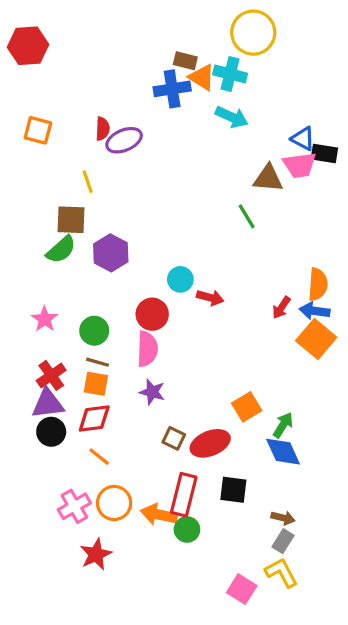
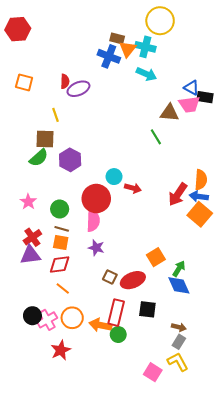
orange triangle: (202, 77) -> (128, 49), turned 36
blue cross: (172, 89) -> (109, 56), turned 30
red arrow: (281, 308) -> (178, 194), size x1.6
red circle: (152, 314) -> (96, 199), size x1.4
black circle: (51, 432) -> (32, 316), moved

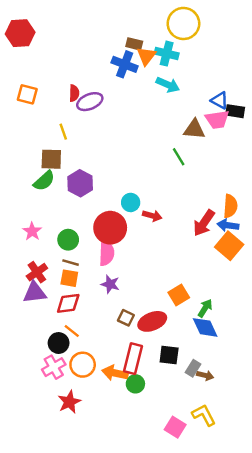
black circle: (32, 316) -> (59, 343), moved
gray rectangle: (179, 342) -> (193, 368), moved

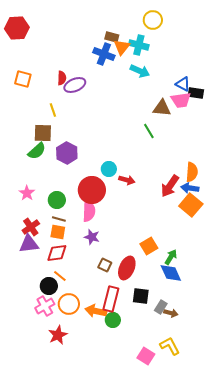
yellow circle: (183, 23) -> (153, 20), size x0.7
red ellipse: (152, 321) -> (127, 268), turned -45

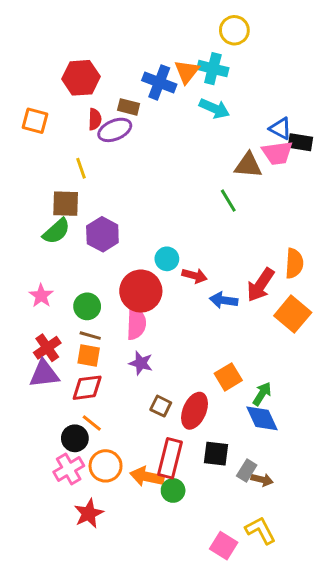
red hexagon: (17, 28) -> (81, 78), moved
brown rectangle: (112, 37) -> (129, 107), moved
blue arrow: (190, 188) -> (224, 300), moved

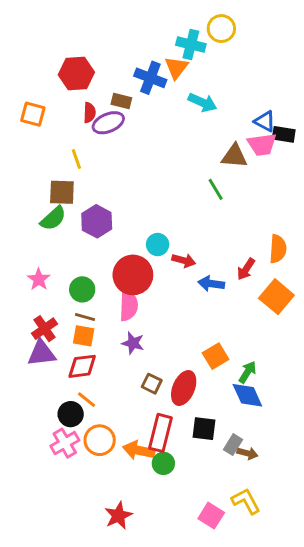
cyan cross: (213, 69) -> (191, 44), moved
red arrow: (260, 285) -> (246, 269), size x0.7
red star: (89, 513) -> (118, 516), moved

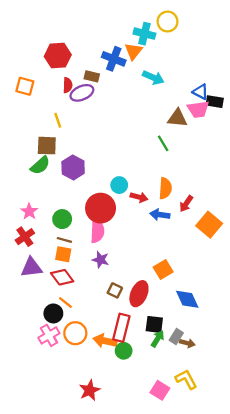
orange semicircle: (278, 249) -> (165, 188), moved
red cross: (45, 329) -> (25, 237), moved
red diamond: (82, 366) -> (62, 277), turned 60
green arrow: (247, 372) -> (158, 339), moved

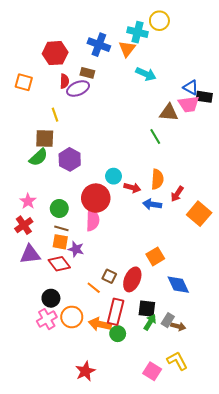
blue cross: (114, 59) -> (99, 45), moved
purple star: (101, 260) -> (76, 249), moved
orange line: (65, 302) -> (94, 288), moved

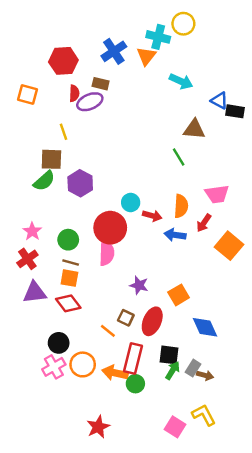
blue cross: (99, 45) -> (114, 51), turned 35
cyan arrow: (146, 74) -> (181, 81), moved
pink trapezoid: (189, 104) -> (217, 194), moved
purple star: (76, 249) -> (139, 285), moved

